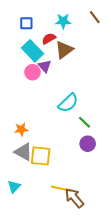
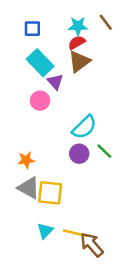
brown line: (95, 17) -> (106, 22), moved
red semicircle: (49, 39) -> (77, 43), moved
pink circle: (32, 72) -> (40, 101), moved
purple circle: (88, 144) -> (79, 154), moved
cyan triangle: (14, 187) -> (45, 231), moved

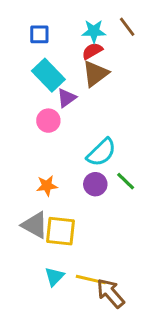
purple triangle: (55, 82) -> (67, 98), turned 36
orange star: (26, 160) -> (47, 186), moved

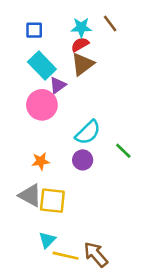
pink circle: (48, 121) -> (42, 105), size x1.5
green line: (126, 181) -> (123, 151), moved
yellow line: (91, 280) -> (66, 256), moved

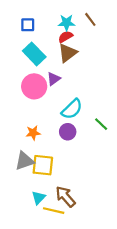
purple triangle: (58, 85) -> (54, 79), moved
gray triangle: (30, 195) -> (24, 161), turned -48
brown arrow: (96, 254) -> (65, 197), moved

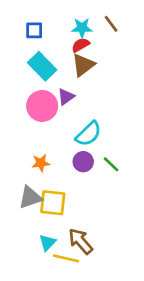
green line: (101, 124) -> (111, 164), moved

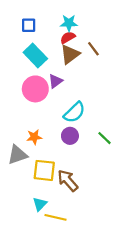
brown line: (111, 24) -> (93, 49), moved
green line: (111, 164) -> (105, 138), moved
gray triangle: (30, 197) -> (17, 155), moved
brown arrow: (81, 241) -> (68, 181), moved

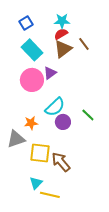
blue square: (29, 25) -> (26, 23), turned -32
cyan semicircle: (74, 112) -> (55, 107), moved
green line: (105, 138) -> (88, 115), moved

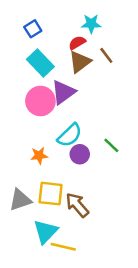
cyan star: (62, 21) -> (91, 24), moved
purple triangle: (50, 73) -> (63, 92), size x1.5
gray triangle: (16, 139) -> (20, 200), moved
cyan triangle: (36, 183) -> (46, 232), size x1.5

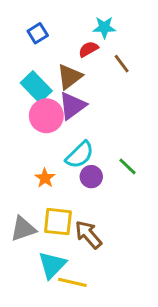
brown triangle: (80, 62) -> (70, 77), moved
cyan rectangle: (40, 63) -> (36, 87), moved
orange star: (39, 156) -> (45, 178), turned -30

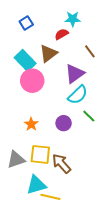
brown line: (122, 64) -> (90, 51), moved
purple triangle: (72, 106) -> (75, 74), moved
cyan semicircle: (80, 155) -> (78, 95), moved
cyan triangle: (52, 265) -> (36, 185), turned 30

